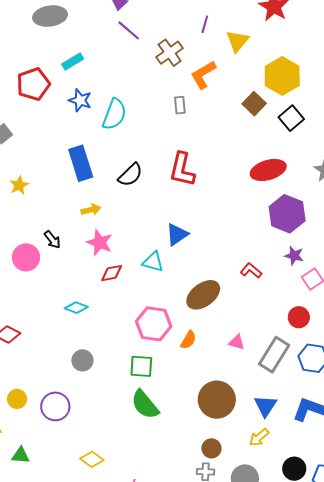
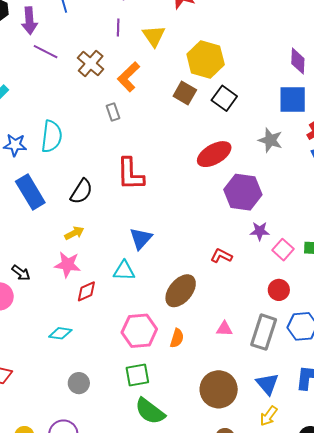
blue star: (80, 100) -> (15, 145), moved
yellow arrow: (91, 210) -> (74, 233), moved

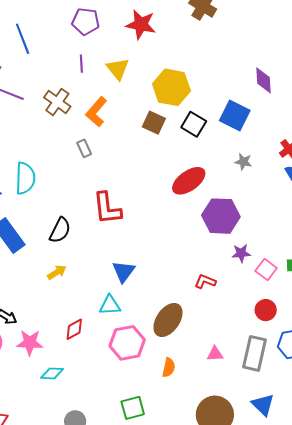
blue square: (293, 99) -> (235, 115), moved, turned 32
gray star: (270, 140) -> (243, 162), size x0.7
pink star: (68, 265) -> (30, 343), moved
pink hexagon: (139, 331) -> (127, 343), moved

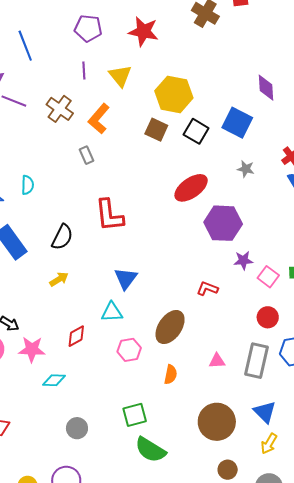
cyan semicircle: (25, 178) -> (27, 185), size x0.6
pink hexagon: (127, 343) -> (129, 350), size x0.7

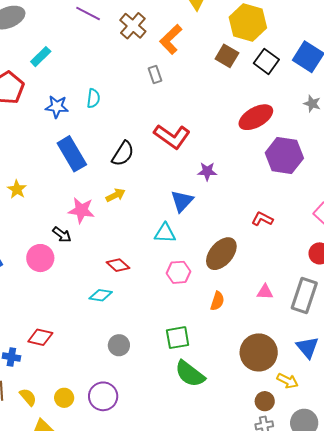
red L-shape: (109, 215) -> (172, 137), turned -54
purple star: (243, 260) -> (207, 171), moved
red diamond: (76, 336) -> (118, 265), moved, turned 65
pink star: (32, 349) -> (81, 210), moved
yellow arrow: (269, 444) -> (287, 381), moved, turned -100

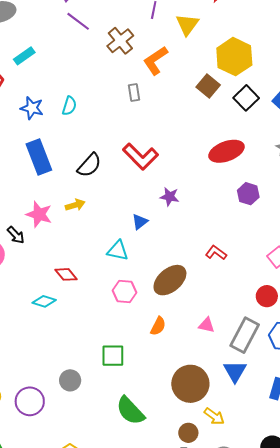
purple hexagon: (284, 155) -> (248, 194), size x0.6
blue triangle: (182, 201) -> (140, 222), size x0.7
gray circle: (119, 345) -> (70, 380), moved
blue triangle: (307, 347) -> (235, 371), moved
green semicircle: (190, 374) -> (130, 411), moved

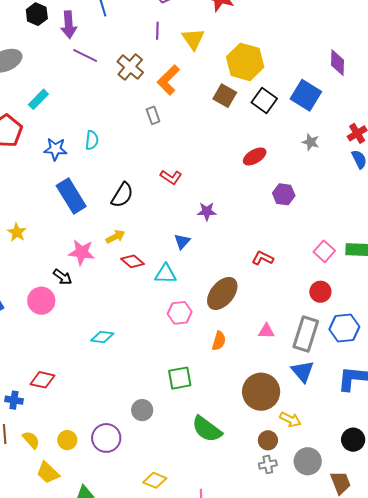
red ellipse: (226, 151) -> (255, 156), size x0.7
red L-shape: (141, 156) -> (171, 177), size x0.6
red diamond: (66, 274) -> (132, 261), moved

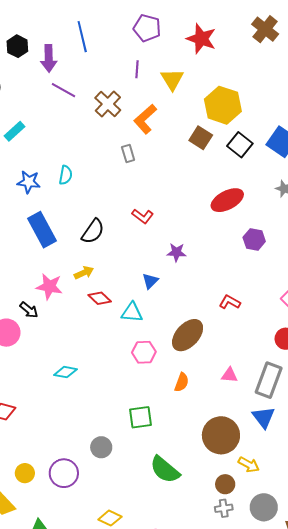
red ellipse: (255, 156) -> (227, 200), size x1.4

